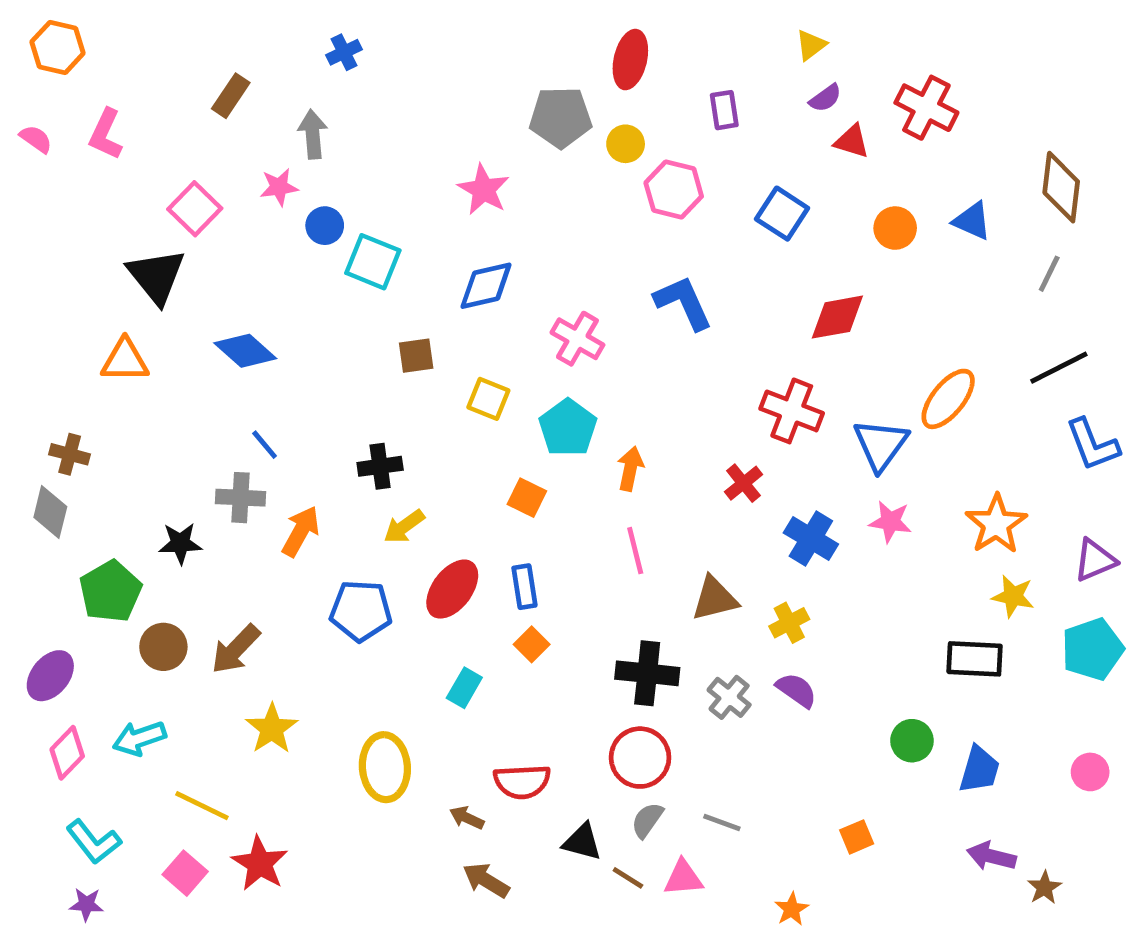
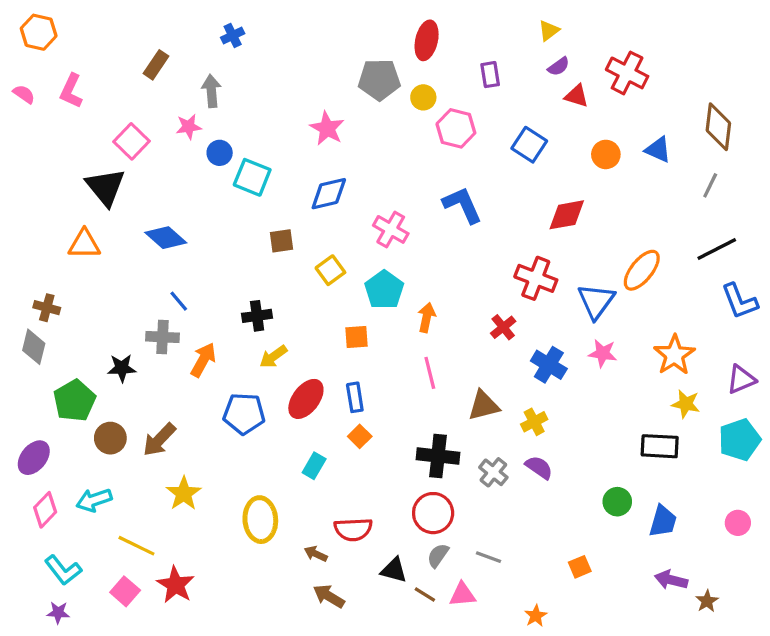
yellow square: (488, 399) -> (330, 270), turned 32
orange square: (527, 498) -> (356, 337), turned -30

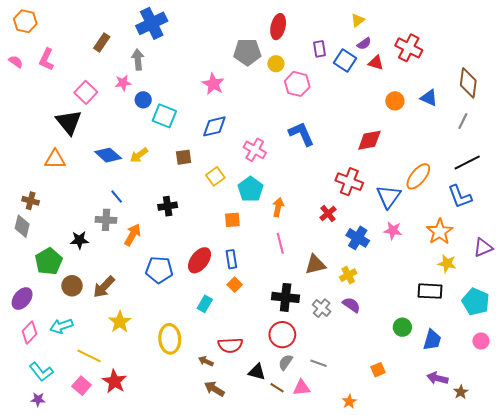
blue cross: (233, 35) -> (152, 23), size x2.0
blue square: (529, 145) -> (345, 61), moved
blue L-shape: (740, 301) -> (460, 197), moved
yellow arrow: (273, 357) -> (139, 155), moved
cyan pentagon: (740, 440) -> (476, 302), moved, turned -30

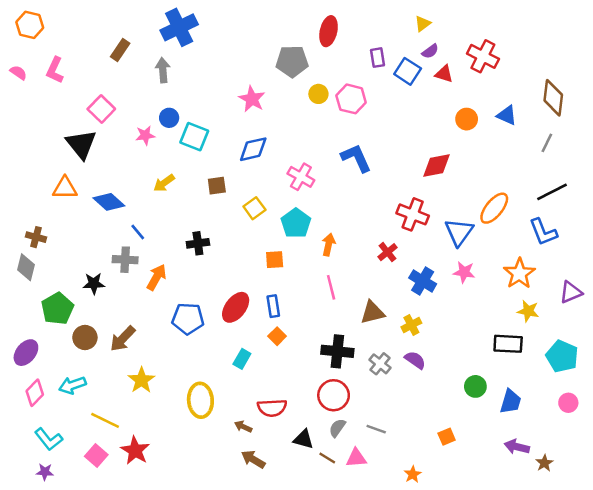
yellow circle: (276, 64) -> (318, 94), moved
pink star: (123, 83) -> (145, 135), moved
blue diamond: (108, 155) -> (109, 202), moved

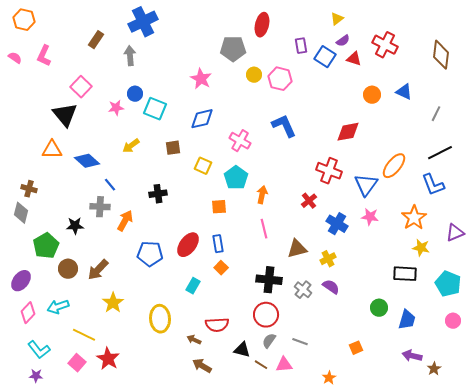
brown diamond: (553, 98) -> (441, 55), moved
yellow square: (254, 208) -> (203, 166), turned -30

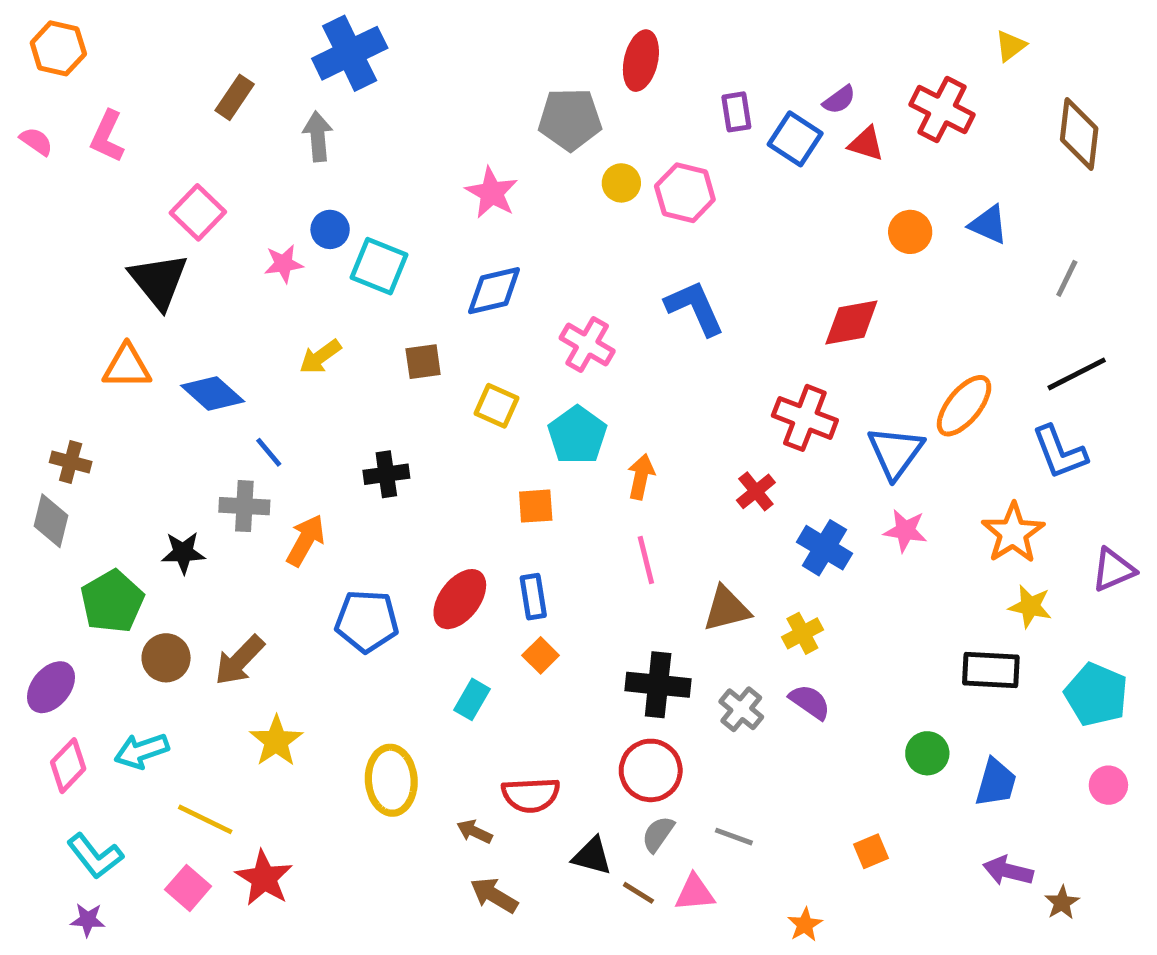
yellow triangle: (337, 19) -> (1011, 46), moved

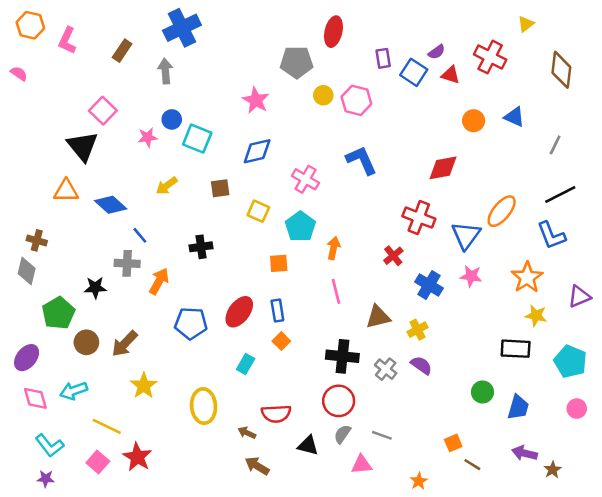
pink L-shape: (107, 136) -> (67, 40), moved
pink diamond: (68, 766) -> (35, 398), turned -60
brown line: (638, 893) -> (472, 465), moved

